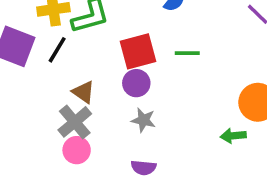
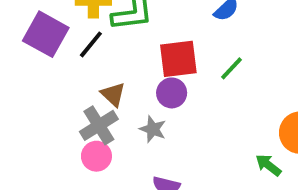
green line: (187, 53) -> (232, 68), turned -55
gray star: (143, 120) -> (153, 129), moved
green arrow: (233, 136) -> (268, 165), turned 35

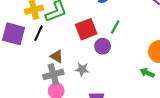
purple circle: (172, 93) -> (103, 46), moved
gray cross: (99, 125) -> (53, 74), turned 30

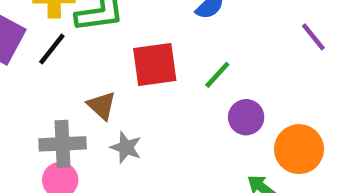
purple circle: (103, 46) -> (246, 117), moved
brown triangle: (57, 56) -> (102, 106), moved

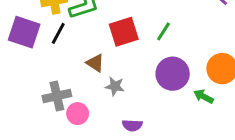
purple circle: (246, 117) -> (173, 74), moved, size x1.5
gray cross: (63, 144) -> (57, 96), moved

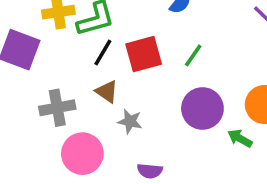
black line: (58, 33) -> (103, 53), moved
gray cross: (57, 96) -> (57, 108), moved
pink circle: (78, 114) -> (82, 154), size x1.5

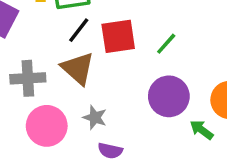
brown triangle: (107, 91) -> (78, 68), size x1.5
gray star: (130, 121) -> (95, 117), moved

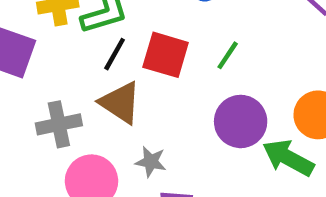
red square: (118, 36) -> (166, 55), turned 33
green arrow: (202, 130) -> (288, 158), size x1.6

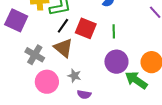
green line: (228, 55) -> (114, 31), turned -40
gray cross: (59, 124) -> (35, 55), turned 36

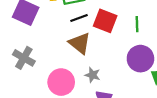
black line: (63, 26) -> (79, 18), turned 35
gray cross: (35, 55) -> (24, 58), moved

